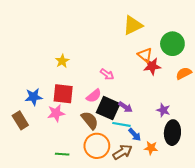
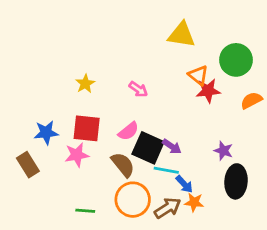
yellow triangle: (133, 25) -> (182, 35), turned 35
pink arrow: (107, 74) -> (138, 89), moved
orange star: (151, 148) -> (194, 202), moved

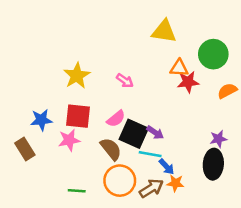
orange triangle: (198, 75) -> (179, 68), turned -36
yellow star: (85, 84) -> (77, 76), size x1.5
purple star: (223, 151) -> (218, 139), moved, turned -30

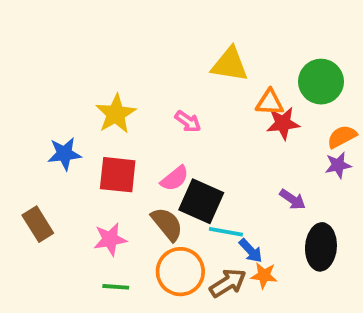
yellow triangle: (164, 31) -> (230, 64), moved
blue star: (41, 120) -> (64, 154), moved
purple arrow: (155, 133) -> (292, 199), moved
purple star: (218, 139) -> (338, 165), moved
pink star: (69, 140) -> (110, 239), moved

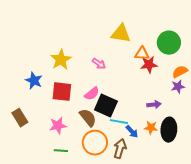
blue star: (64, 154) -> (34, 81), turned 30
purple arrow: (292, 199) -> (154, 105), turned -40
orange star: (264, 275) -> (151, 128), moved
brown arrow: (228, 283) -> (120, 149), turned -42

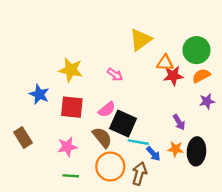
yellow triangle: (121, 34) -> (141, 40), turned -45
yellow star: (61, 60) -> (71, 70), turned -30
orange semicircle: (180, 72) -> (201, 76), moved
purple arrow: (154, 105) -> (179, 122), turned 64

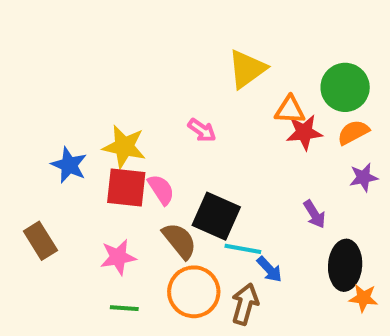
yellow star: (71, 70) -> (124, 147), moved
pink semicircle: (107, 109) -> (161, 190), moved, turned -84
orange star: (176, 149) -> (363, 298), moved

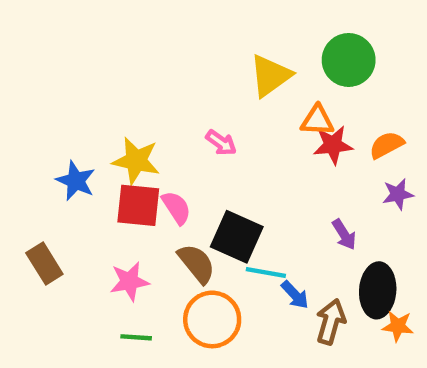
green circle: (345, 87) -> (349, 60), moved
brown arrow: (245, 304) -> (331, 322), moved

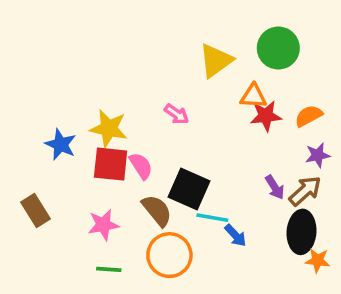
brown arrow: (331, 322) -> (305, 191), moved, turned 32

